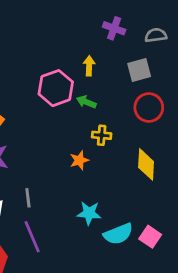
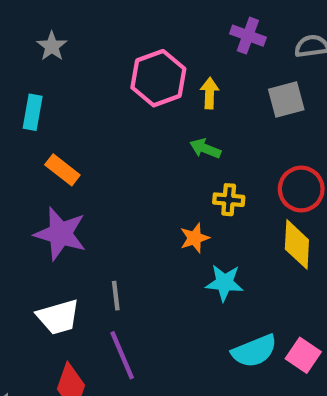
pink hexagon: (56, 88) -> (158, 78), moved
red circle: (149, 108) -> (301, 189), moved
cyan star: (89, 213) -> (224, 283), moved

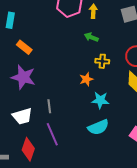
cyan semicircle: (254, 351) -> (98, 127), moved

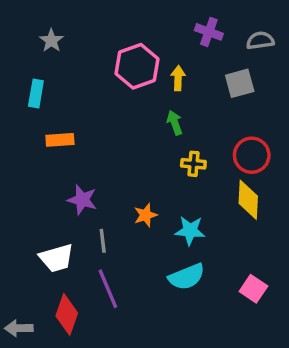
green arrow: (91, 37) -> (175, 123), turned 48
orange rectangle: (24, 47) -> (60, 140), turned -42
purple star: (23, 77) -> (82, 200), moved, size x0.7
orange star: (86, 79) -> (146, 215), moved

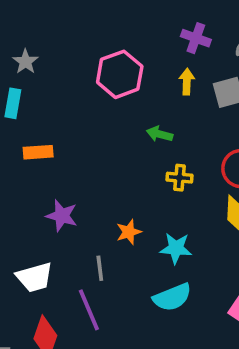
gray star: (51, 41) -> (25, 62), moved
yellow arrow: (178, 78) -> (187, 82), moved
green arrow: (175, 123) -> (160, 134), turned -55
gray line: (103, 241) -> (100, 268), moved

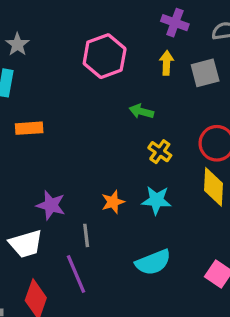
yellow cross: (180, 178) -> (160, 152), turned 30
purple star: (62, 216) -> (51, 205), moved
cyan star: (176, 248) -> (156, 200), moved

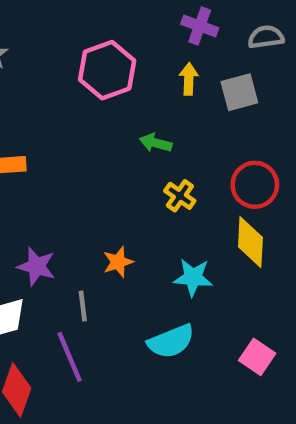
cyan star: (156, 200) -> (193, 277), moved

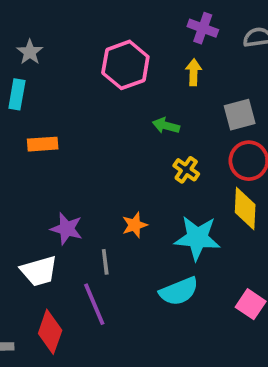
gray square: (239, 92) -> (240, 115), moved
cyan star: (193, 277) -> (197, 238), size x1.4

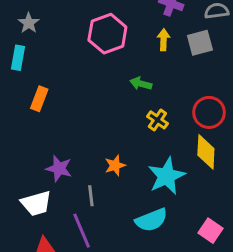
gray square: (240, 115) -> (200, 43), moved
orange rectangle: (43, 144) -> (39, 99), turned -65
cyan star: (197, 238) -> (167, 176), turned -30

